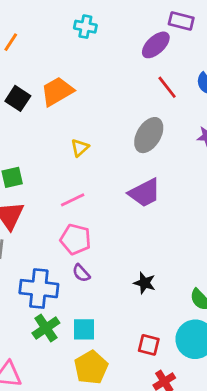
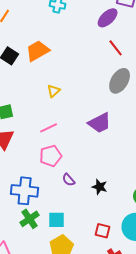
gray ellipse: (149, 135) -> (120, 81), moved
pink pentagon: (76, 239) -> (51, 156), turned -30
purple semicircle: (81, 273) -> (69, 180), moved

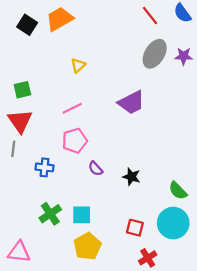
blue cross: (25, 191) -> (44, 167), moved, size x0.6

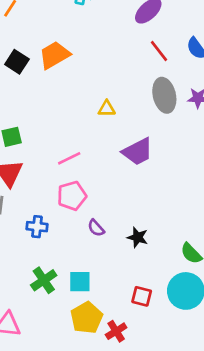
gray ellipse: (155, 54) -> (164, 95), turned -44
yellow triangle: (78, 65) -> (107, 109), moved, turned 42
red cross: (148, 258) -> (116, 331), moved

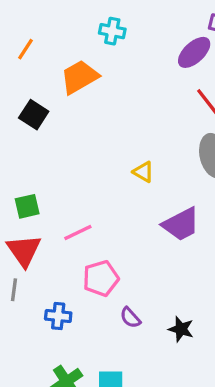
orange trapezoid: (54, 55) -> (80, 77), moved
yellow triangle: (107, 109) -> (143, 172), turned 30
pink line: (69, 158) -> (78, 233), moved

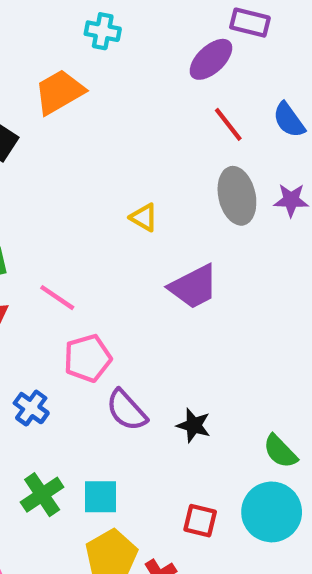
pink line: (78, 233) -> (57, 298), turned 60
blue cross: (58, 316) -> (31, 408), turned 30
purple semicircle: (130, 318) -> (127, 410), size x1.5

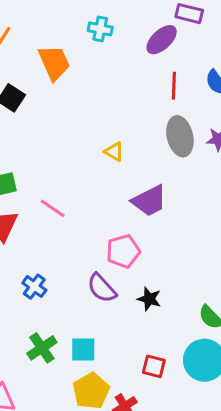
cyan cross: (103, 31) -> (100, 29), moved
orange trapezoid: (59, 92) -> (54, 63), turned 96
red line: (228, 124) -> (174, 86), turned 40
pink pentagon: (88, 358) -> (123, 251), moved

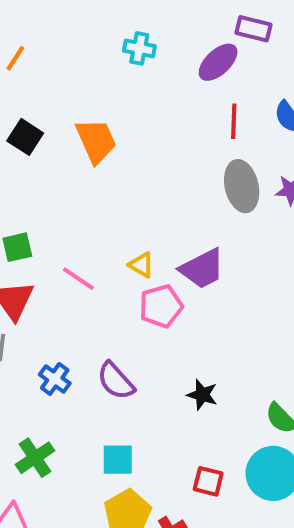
orange trapezoid: (54, 63) -> (96, 141), moved
yellow triangle: (114, 152) -> (141, 265), moved
pink pentagon: (123, 251) -> (161, 306), moved
purple semicircle: (102, 288) -> (116, 381), moved
green cross: (42, 348) -> (35, 458), moved

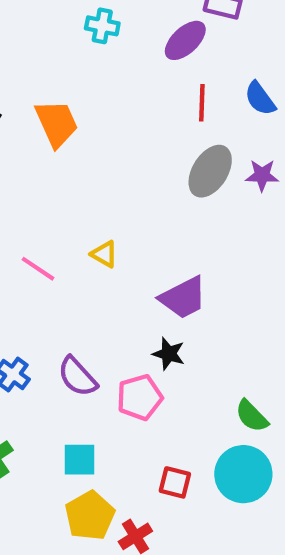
gray ellipse: (242, 186) -> (210, 171), turned 45
purple trapezoid: (202, 269) -> (183, 298), moved
pink pentagon: (161, 306) -> (140, 397), moved
black star: (202, 395) -> (169, 354), moved

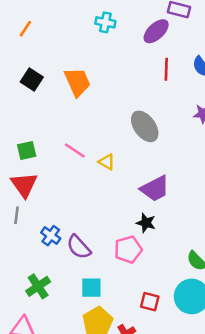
gray ellipse: (210, 171) -> (145, 126), moved, turned -68
pink line: (38, 269) -> (75, 151), moved
purple semicircle: (77, 377) -> (79, 247), moved

